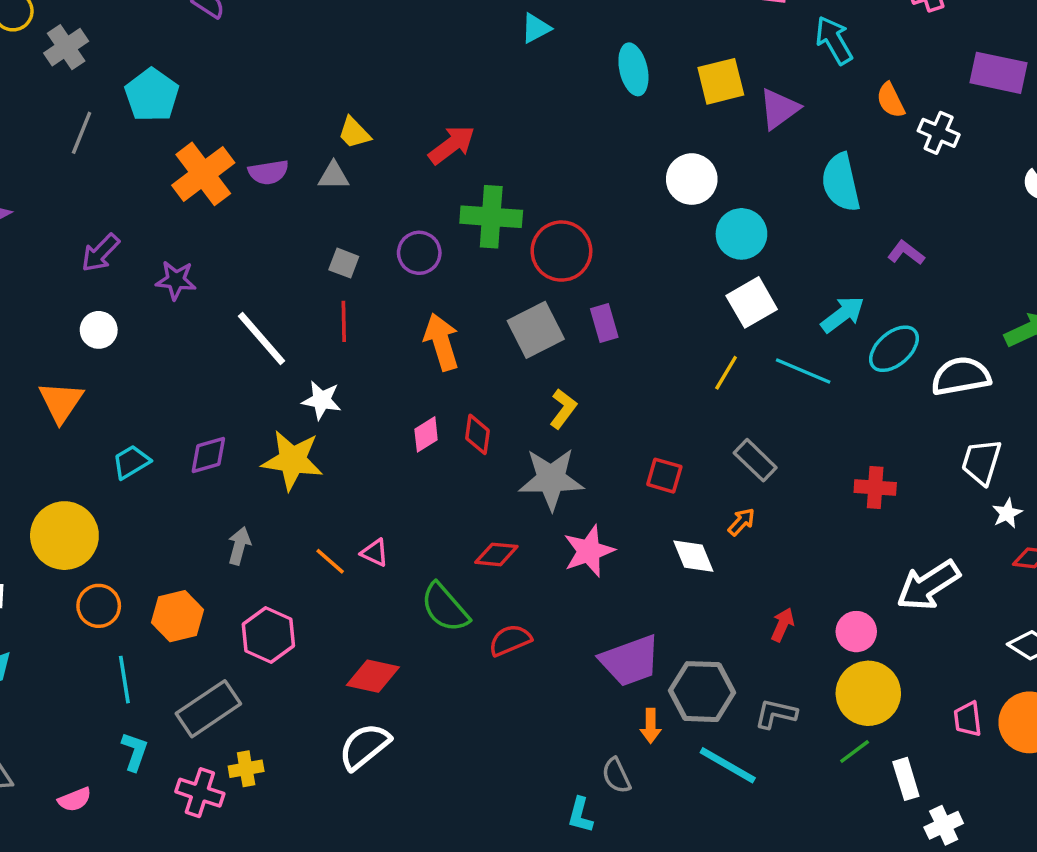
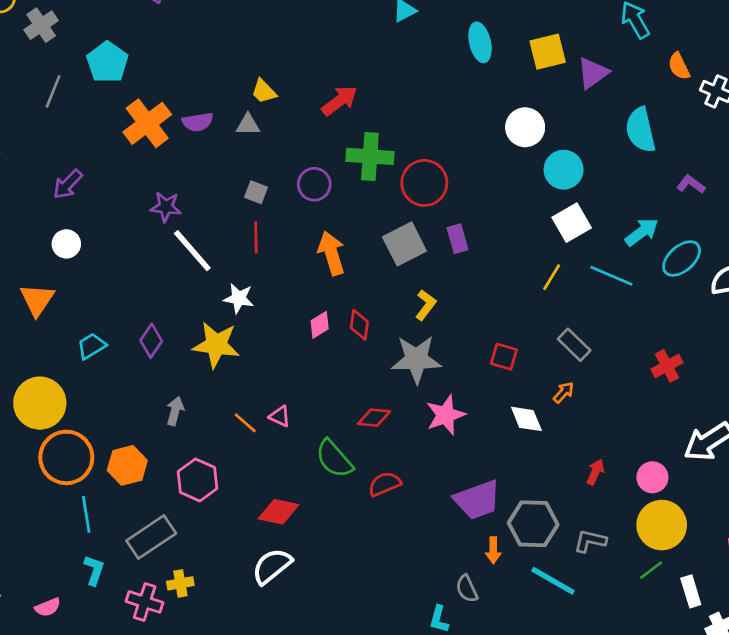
purple star: (176, 280) -> (166, 207), moved
purple diamond: (208, 455) -> (151, 341), turned -40
red cross: (875, 488) -> (667, 366), turned -32
orange circle: (99, 606) -> (66, 457), size x1.6

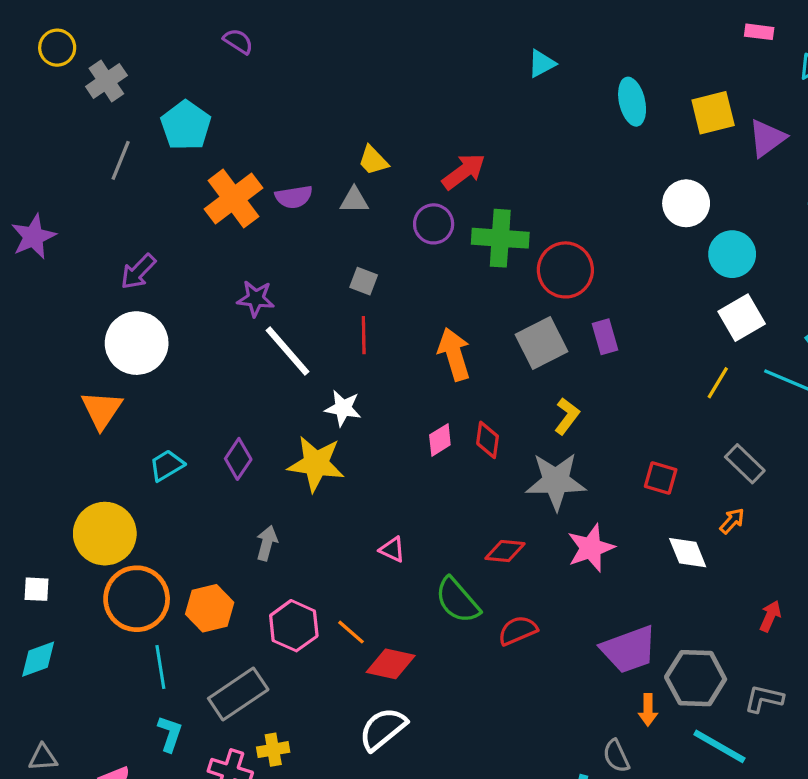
purple circle: (314, 184) -> (434, 224), moved
white circle: (66, 244) -> (137, 343), size x1.8
orange line: (245, 423) -> (351, 632), moved

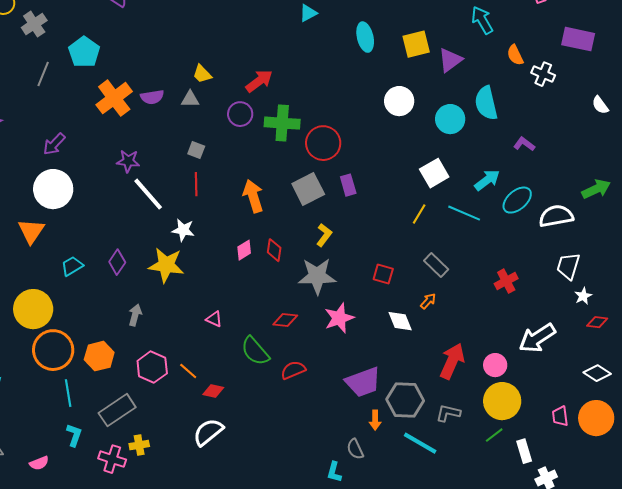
cyan circle: (732, 254) -> (450, 119), moved
red arrow: (770, 616) -> (452, 361), size x1.8
red diamond: (391, 664) -> (213, 391), size x0.7

